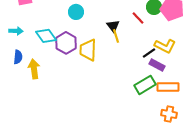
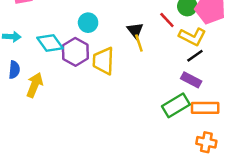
cyan circle: (76, 12) -> (88, 23), moved
yellow L-shape: (165, 46) -> (192, 37), moved
black line: (149, 53) -> (195, 56), moved
yellow arrow: (34, 69) -> (35, 85), turned 30

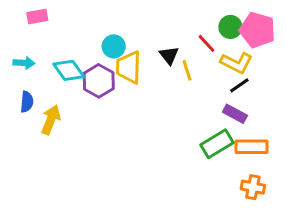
yellow line: (139, 43) -> (187, 70), moved
yellow trapezoid: (103, 61) -> (129, 67), moved

